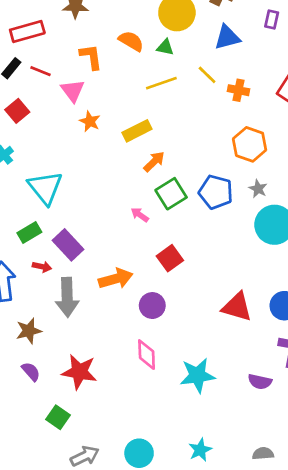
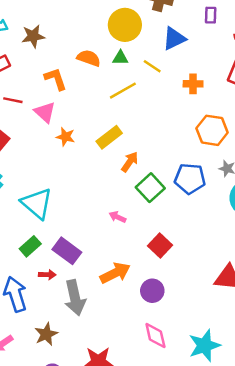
yellow line: (207, 75) -> (152, 66), moved
pink arrow: (140, 215) -> (118, 217), moved

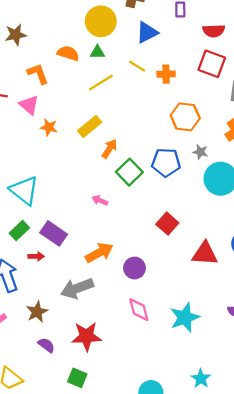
yellow line: (152, 66) -> (137, 66), moved
red square: (160, 245) -> (167, 224), moved
gray arrow: (75, 298) -> (77, 288), moved, turned 84

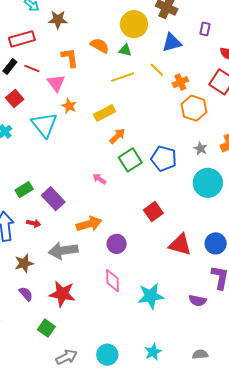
orange cross: (166, 74) -> (180, 82), turned -35
orange hexagon: (185, 117) -> (194, 108), moved
gray star: (200, 152) -> (200, 148), moved
cyan triangle: (24, 190) -> (44, 125), moved
red arrow: (36, 256) -> (34, 223), moved

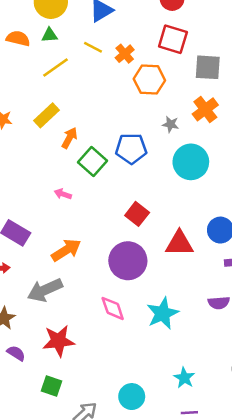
purple circle: (117, 244) -> (128, 261), moved, size x1.6

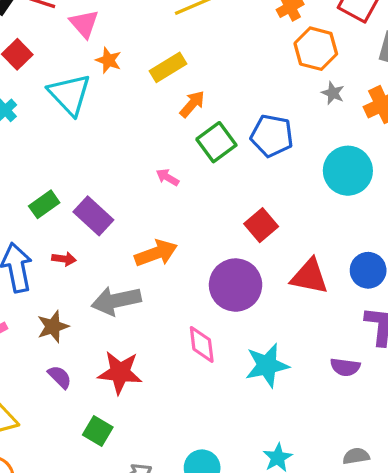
gray star: (171, 124) -> (333, 93), moved

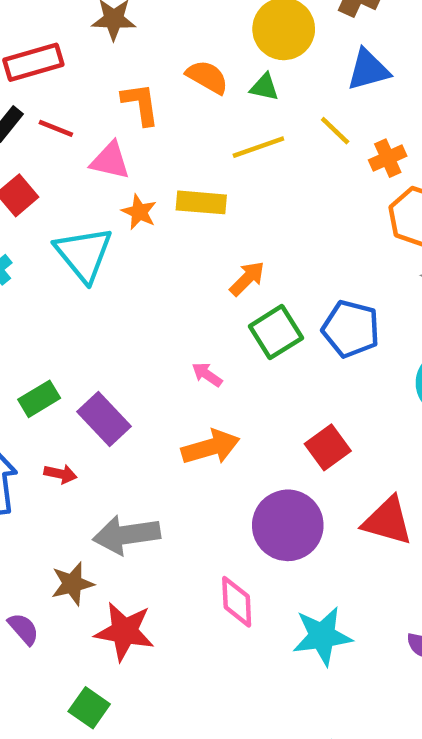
pink triangle: (84, 24) -> (110, 161), turned -40
yellow rectangle: (168, 67) -> (201, 202), moved, turned 32
orange arrow: (156, 253) -> (211, 447), moved
brown star: (53, 327) -> (72, 584), moved
purple semicircle: (60, 377) -> (23, 629), moved

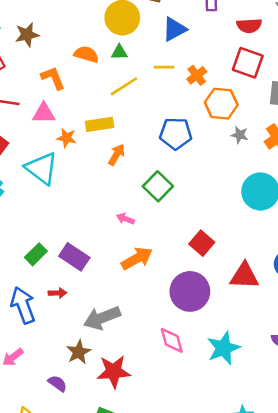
yellow line: (335, 131) -> (164, 67), turned -30
orange arrow: (247, 279) -> (117, 155), moved
blue pentagon: (351, 329) -> (176, 134), moved

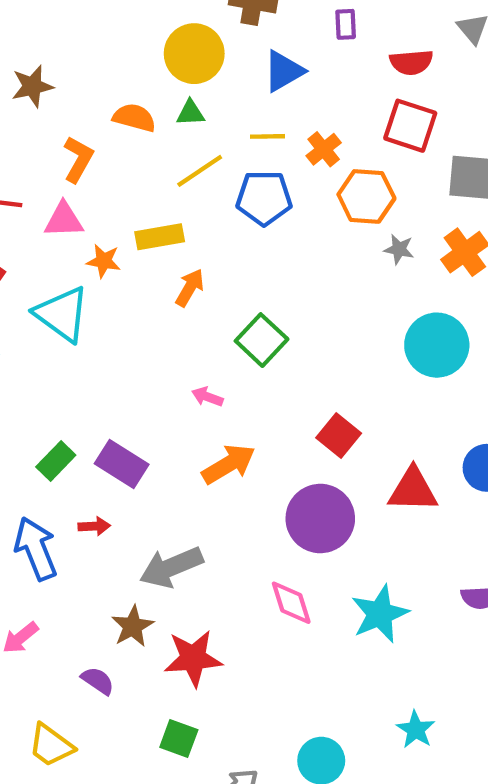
orange L-shape: (53, 78) -> (78, 159), turned 52
blue pentagon: (176, 134) -> (264, 198), moved

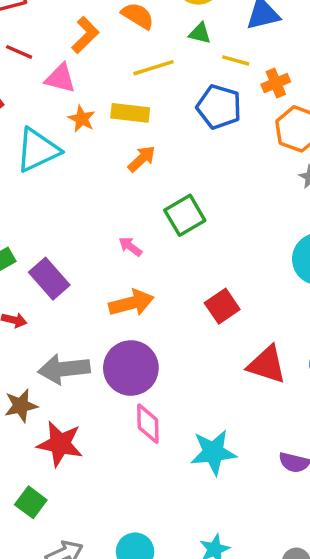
green triangle: (190, 113) -> (200, 33), moved
yellow line: (200, 171) -> (154, 68), moved
cyan triangle: (62, 314) -> (38, 150), turned 42
purple circle: (320, 518) -> (131, 368), moved

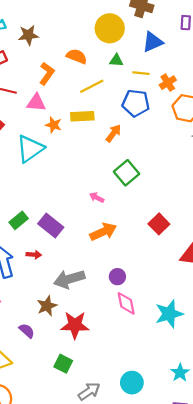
orange arrow: (142, 159) -> (113, 133), moved
purple circle: (131, 368) -> (117, 277), moved, size x0.5

